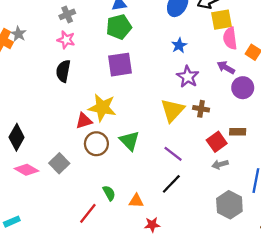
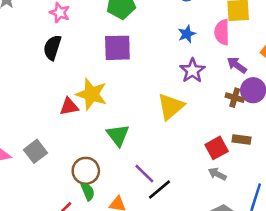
pink semicircle: (230, 38) -> (222, 32), moved
brown cross: (201, 109) -> (235, 98), moved
brown circle: (96, 144) -> (86, 171), moved
purple line: (173, 154) -> (144, 174), moved
gray arrow: (220, 164) -> (217, 174), turned 35

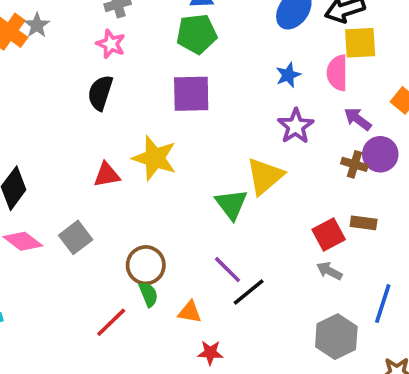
red triangle: (69, 107) -> (107, 175), moved
green triangle: (118, 135) -> (231, 204), moved

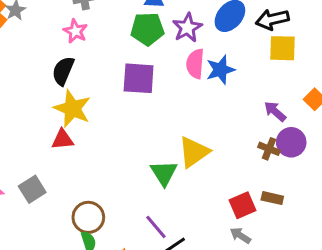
pink semicircle: (337, 73) -> (195, 64), moved
blue star: (288, 75) -> (220, 70), size x1.4
purple star: (296, 126) -> (187, 28), moved
yellow star: (155, 158) -> (72, 109), moved

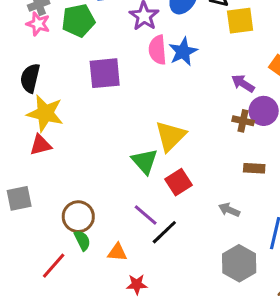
green pentagon: (147, 29) -> (78, 21), moved
pink star: (75, 31) -> (38, 24), moved
gray square: (32, 189) -> (19, 198), turned 30
red square: (242, 205) -> (179, 182), moved

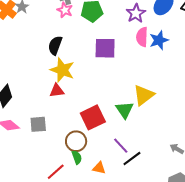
red square: (179, 182) -> (93, 117), moved, size x1.4

